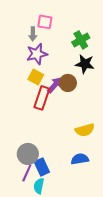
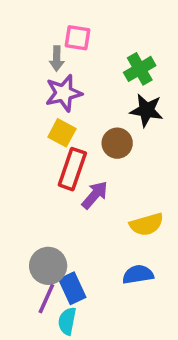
purple arrow: (55, 85) -> (95, 195), moved

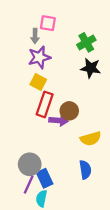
brown circle: (117, 143) -> (69, 111), moved
purple arrow: (95, 195) -> (59, 120), turned 54
blue semicircle: (138, 274) -> (85, 170), turned 90

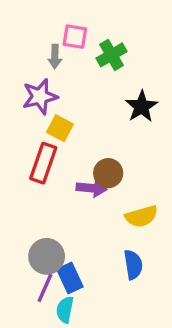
green cross: (86, 42) -> (112, 55), moved
purple star: (39, 57) -> (40, 97), moved
black star: (91, 68) -> (141, 107), turned 30
red rectangle: (45, 104) -> (43, 163), moved

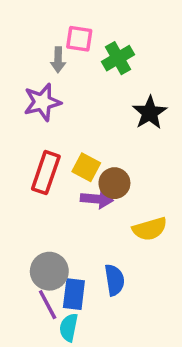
yellow square: (60, 128) -> (86, 167), moved
blue semicircle: (133, 265) -> (114, 280), moved
blue rectangle: (70, 278) -> (74, 294), turned 32
purple line: (45, 288) -> (48, 305), turned -52

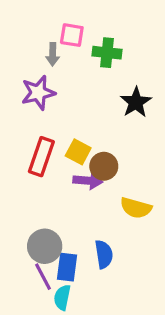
green cross: (118, 58) -> (107, 53), turned 36
yellow semicircle: (150, 229) -> (136, 208), turned 32

